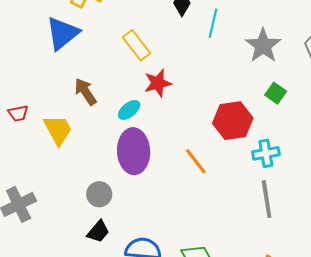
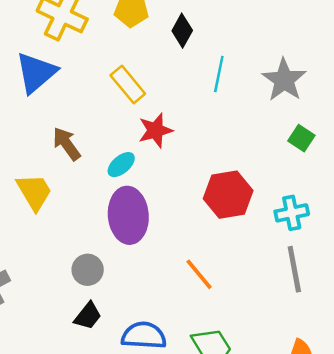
cyan line: (213, 23) -> (219, 74), moved
red hexagon: (233, 121) -> (228, 195), moved
orange line: (196, 161) -> (199, 274), moved

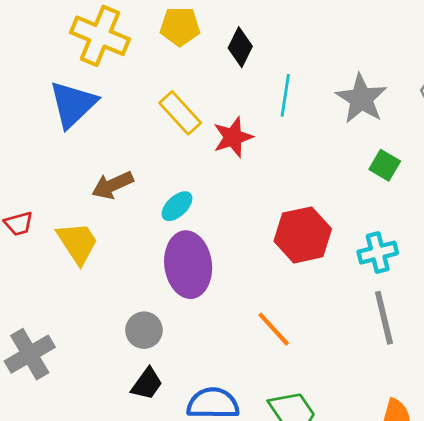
red star: (155, 130) -> (233, 137), moved
brown arrow: (67, 144) -> (112, 185), turned -76

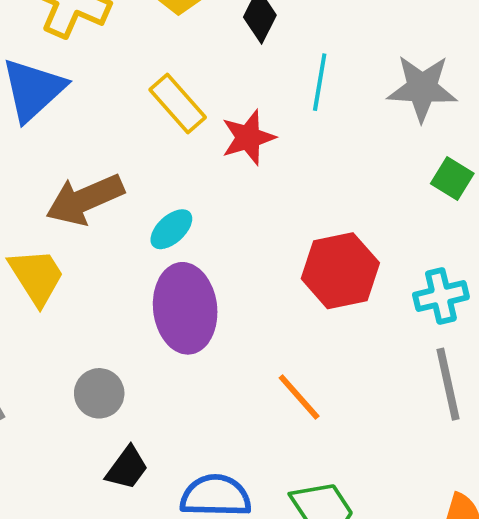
gray star: (361, 99) -> (422, 88), turned -30
brown arrow: (112, 185) -> (85, 200), size x1.4
gray circle: (144, 330) -> (99, 393), moved

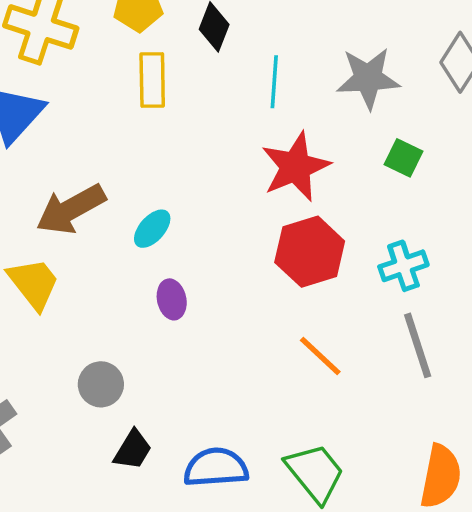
yellow rectangle: (178, 103) -> (152, 80), moved, turned 46
red star: (248, 137) -> (296, 167), moved, size x1.4
purple ellipse: (185, 308) -> (172, 299), size x0.5
orange line: (299, 397) -> (320, 356), moved

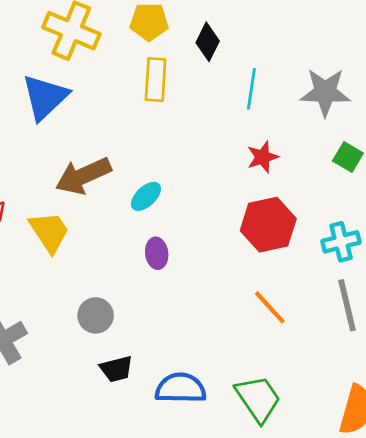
red star: (296, 167) -> (263, 157), size x0.6
black trapezoid: (133, 450) -> (116, 369), turned 40

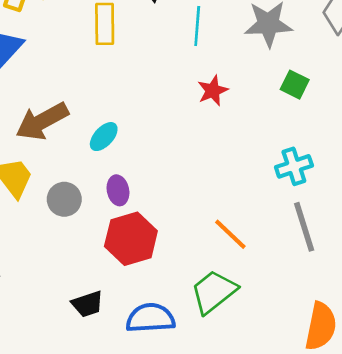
red hexagon: (268, 225) -> (131, 239), moved
gray circle: (96, 315) -> (64, 199), moved
green trapezoid: (258, 399) -> (214, 292), moved, turned -90

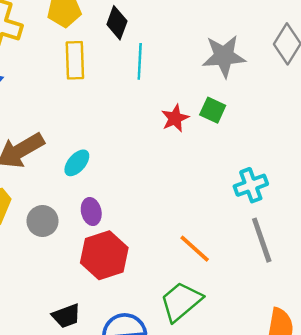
cyan line: (197, 26) -> (140, 61), moved
green square: (295, 85) -> (213, 110), moved

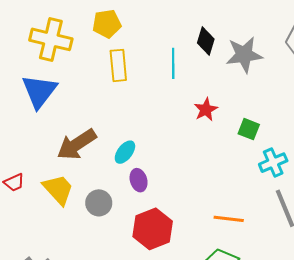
black diamond: (117, 23) -> (206, 41), moved
green square: (213, 110) -> (249, 129), moved
purple ellipse: (91, 212) -> (139, 180), moved
orange line: (195, 249) -> (229, 219), turned -32

